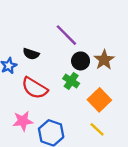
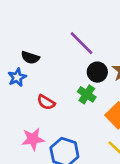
black semicircle: (31, 54) -> (30, 58), moved
red semicircle: (35, 88) -> (46, 102), size x0.6

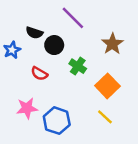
black semicircle: (30, 58) -> (34, 33), moved
black circle: (97, 72) -> (54, 45), moved

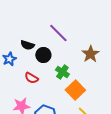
orange square: (107, 86) -> (75, 90), moved

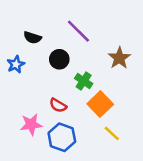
black semicircle: (27, 45) -> (32, 38), moved
red semicircle: (31, 78) -> (58, 105), moved

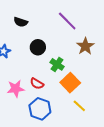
purple line: (78, 31) -> (67, 21), moved
black semicircle: (32, 38) -> (21, 22), moved
pink star: (31, 124) -> (16, 89), moved

